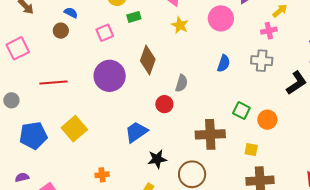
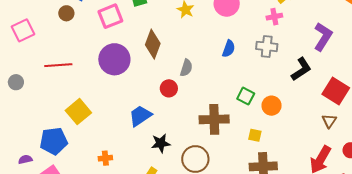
pink square: (105, 33) -> (110, 16), size x1.4
blue pentagon: (33, 135) -> (54, 141), moved

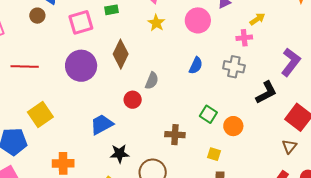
brown cross: (214, 119) -> (175, 135), size x0.7
orange cross: (105, 158) -> (63, 163), size x1.5

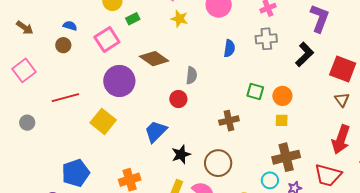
brown diamond: (121, 54) -> (154, 59), turned -64
yellow square: (40, 114) -> (103, 121), moved
yellow square: (214, 154) -> (282, 120), moved

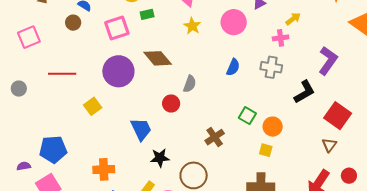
yellow square: (103, 121) -> (93, 106), size x0.7
brown cross: (229, 121) -> (215, 137), turned -36
blue trapezoid: (156, 131) -> (141, 129), turned 95

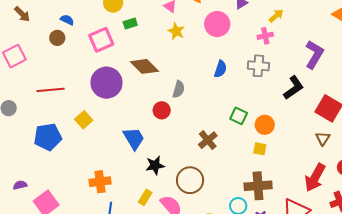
blue pentagon: (53, 149) -> (48, 137), moved

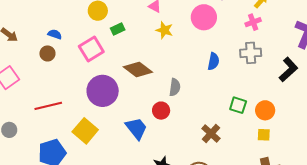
yellow square: (84, 120) -> (85, 131), size x1.4
blue trapezoid: (134, 138) -> (136, 128), moved

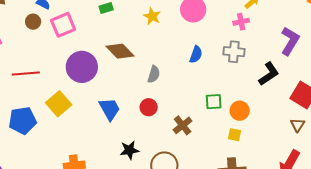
pink square: (91, 49) -> (63, 25), moved
green square: (238, 105) -> (214, 102), turned -30
red circle: (161, 111) -> (149, 107), moved

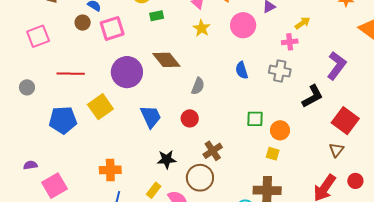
blue semicircle: (196, 54) -> (242, 70), turned 138
brown cross: (183, 125) -> (213, 151), moved

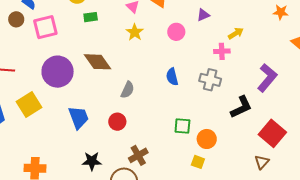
pink circle: (243, 25) -> (176, 32), size x0.7

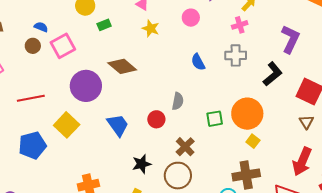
gray semicircle: (127, 90) -> (178, 101), moved
green square: (182, 126) -> (215, 119), moved
orange circle: (207, 139) -> (247, 114), size x1.6
yellow square: (198, 162) -> (253, 141), moved, turned 32

